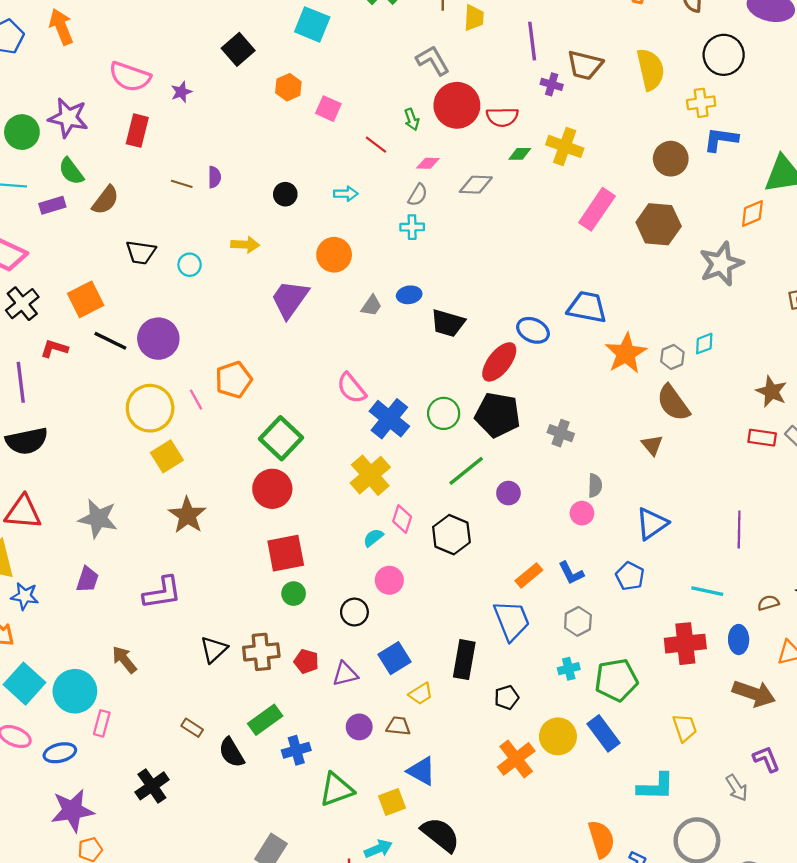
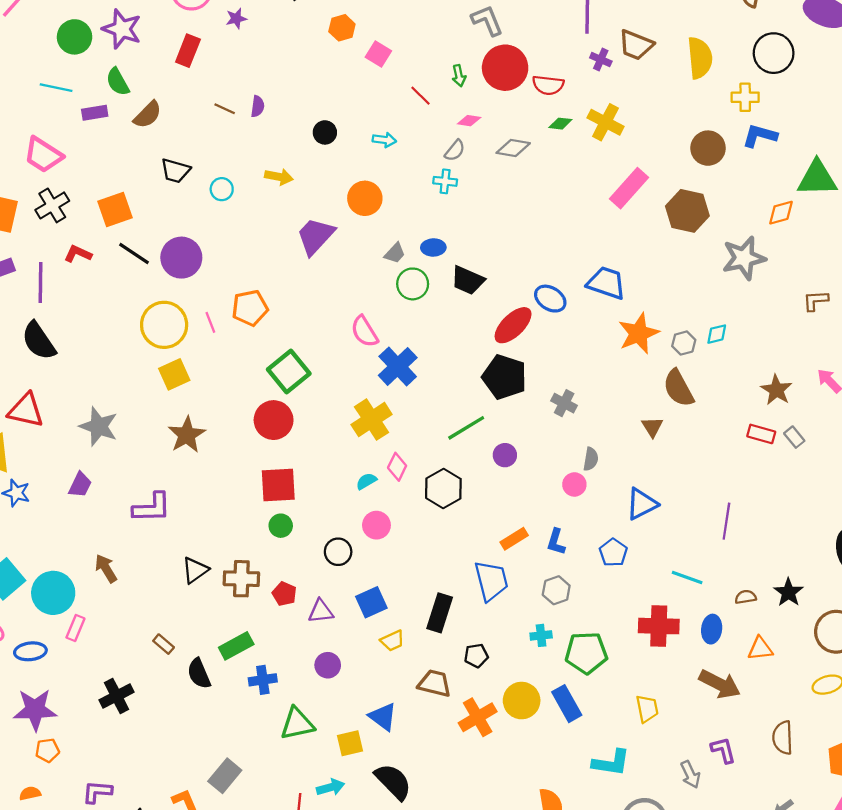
green circle: (444, 413) -> (413, 284), moved
black semicircle: (27, 441) -> (39, 341), turned 60
blue L-shape: (571, 573) -> (556, 542), turned 36
brown trapezoid: (398, 726) -> (435, 683), moved, size x1.4

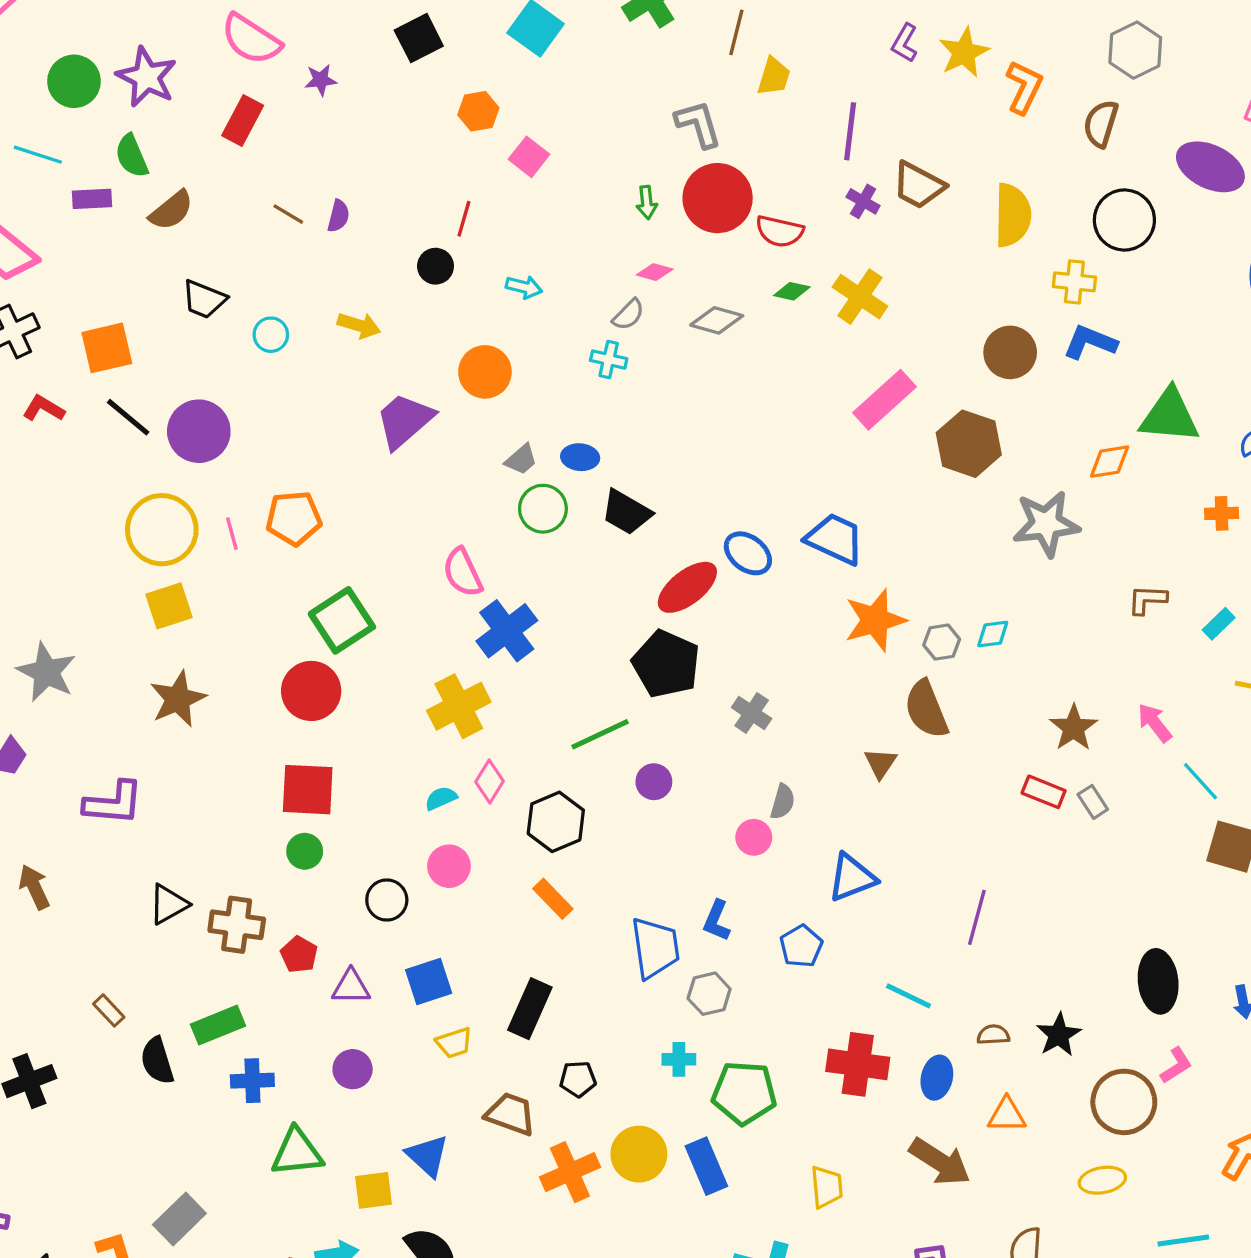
red line: (420, 96) -> (464, 219), moved, turned 55
orange rectangle: (514, 539) -> (553, 899), moved, turned 72
blue trapezoid: (491, 581) -> (655, 948), moved

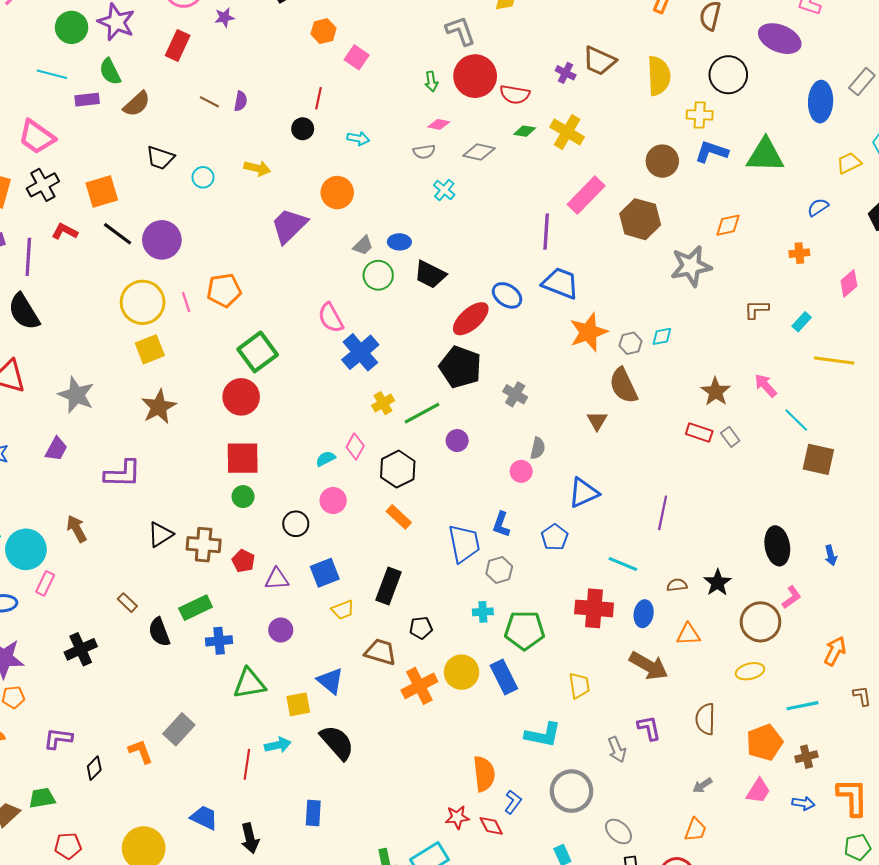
purple line: (850, 131) -> (546, 232), moved
gray semicircle: (628, 315) -> (424, 152), turned 40
cyan cross: (609, 360) -> (444, 190), moved, turned 30
green triangle: (1170, 416) -> (765, 155), moved
yellow cross: (459, 706) -> (383, 403), moved, size x0.6

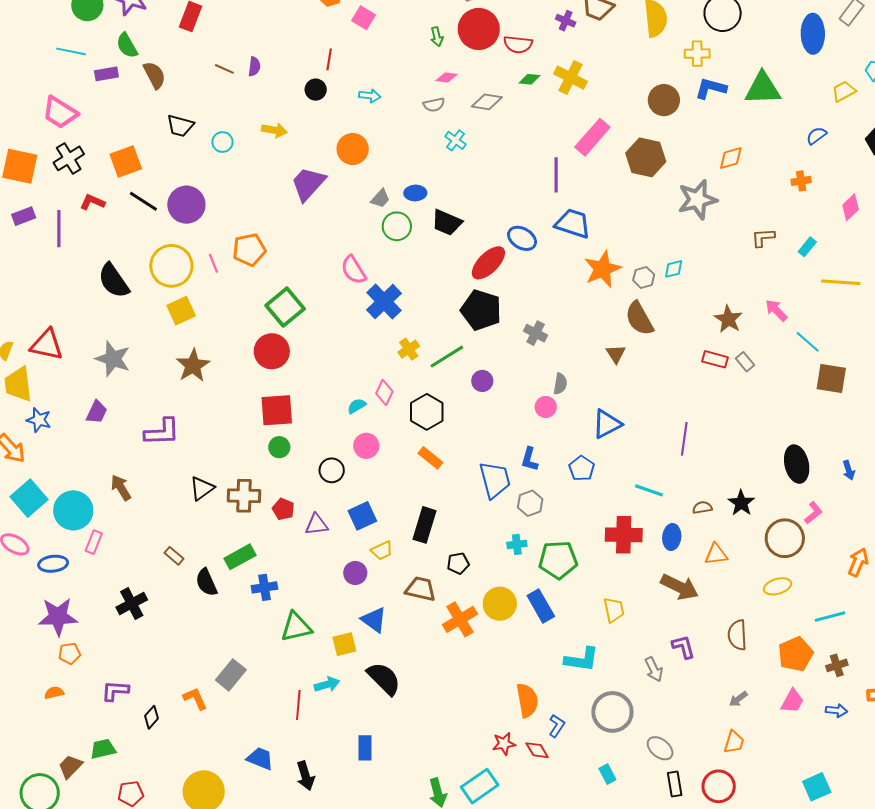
brown semicircle: (137, 104) -> (154, 75), turned -72
black semicircle: (24, 312) -> (114, 281), moved
purple circle: (281, 630) -> (355, 573), moved

